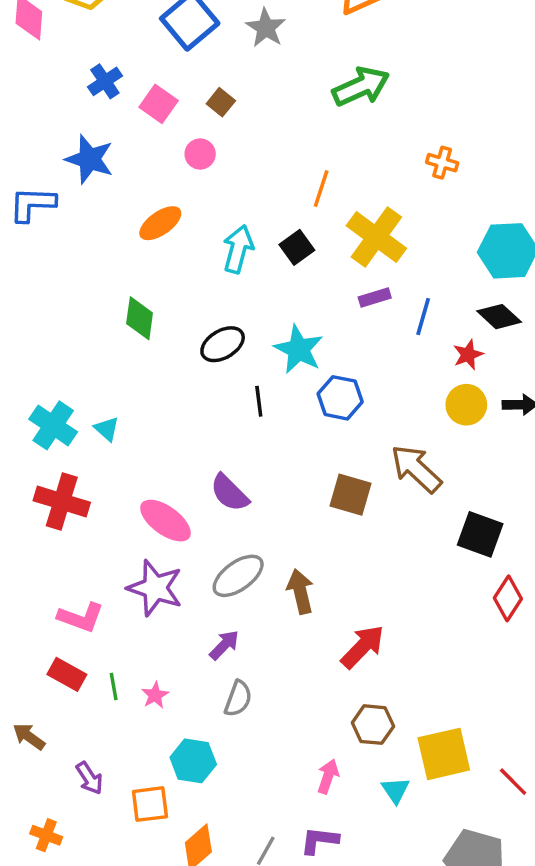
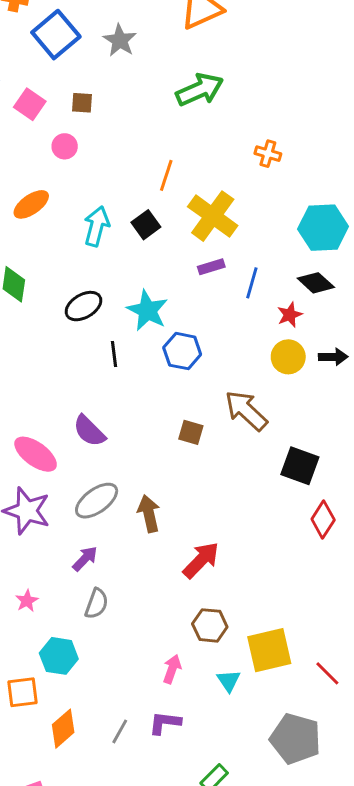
brown square: (221, 102) -> (82, 103), turned -35
brown square: (350, 495) -> (191, 432), size x0.7

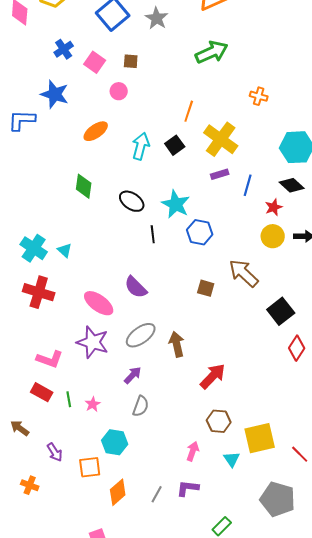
black ellipse: (83, 306) -> (132, 201), turned 65
black square: (300, 466) -> (281, 311), turned 32

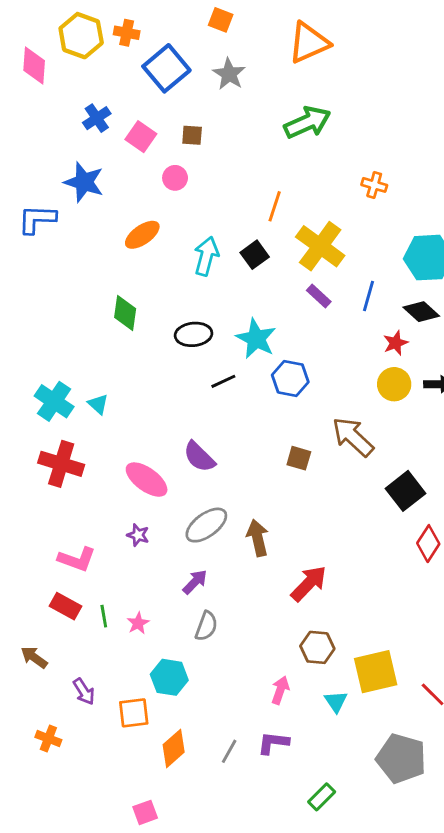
purple rectangle: (220, 174) -> (319, 296), turned 60
blue line: (248, 185) -> (369, 296), moved
black ellipse: (132, 201) -> (194, 334), turned -40
black line: (153, 234) -> (223, 381), turned 72
purple star: (93, 342) -> (138, 535), size x0.5

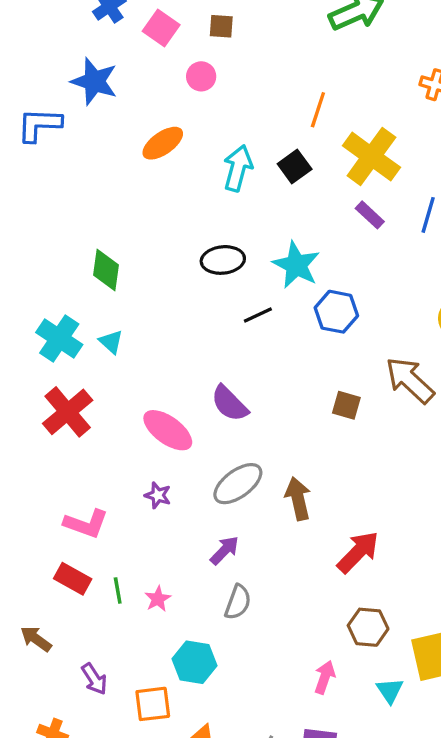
green diamond: (125, 313) -> (106, 270), moved
red cross: (61, 464) -> (68, 412), turned 33

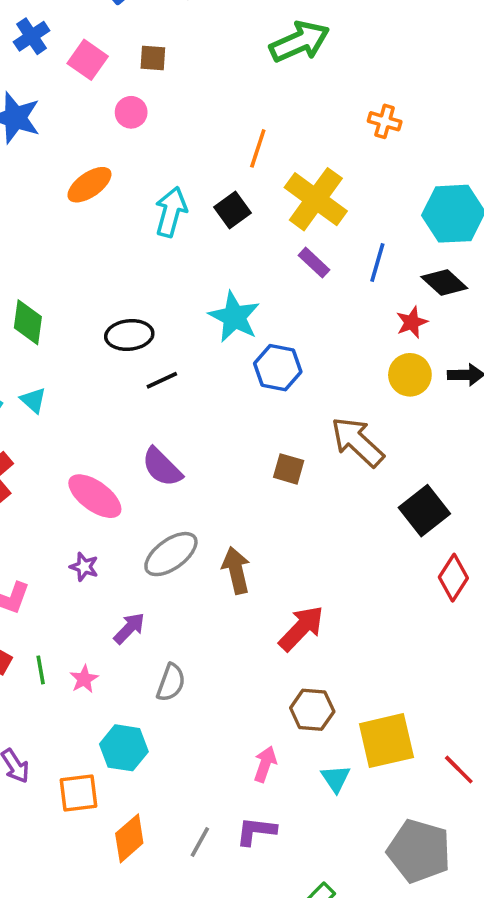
black ellipse: (223, 260) -> (129, 335), moved
black line: (258, 315) -> (162, 380), moved
purple arrow: (225, 550) -> (129, 628), moved

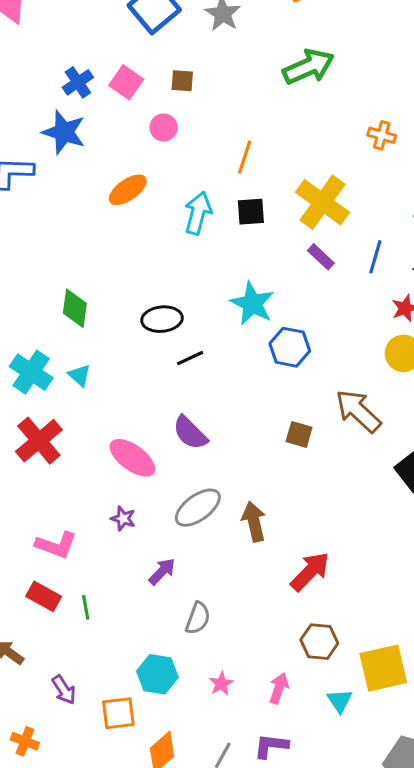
blue cross: (32, 36) -> (78, 82), moved
orange line: (258, 148) -> (245, 157), moved
black square: (232, 210) -> (251, 212), turned 32
pink star: (84, 679) -> (221, 684), moved

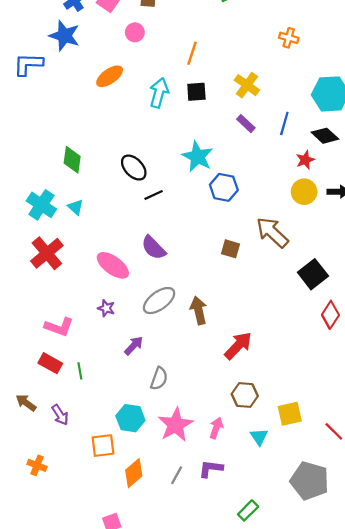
yellow cross: (322, 202) -> (247, 85), size x0.7
black ellipse: (162, 319) -> (134, 168), turned 52
yellow square: (383, 668) -> (290, 414), size x0.7
pink star: (221, 684) -> (176, 425), size x2.0
purple arrow: (64, 690) -> (60, 415), moved

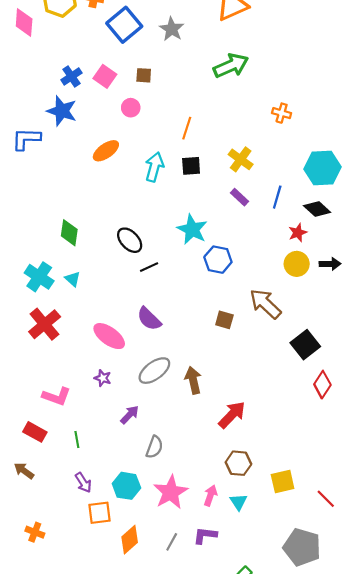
red rectangle: (50, 363) -> (35, 432), moved
purple arrow: (60, 415) -> (83, 483), moved
cyan triangle: (259, 437) -> (238, 502), moved

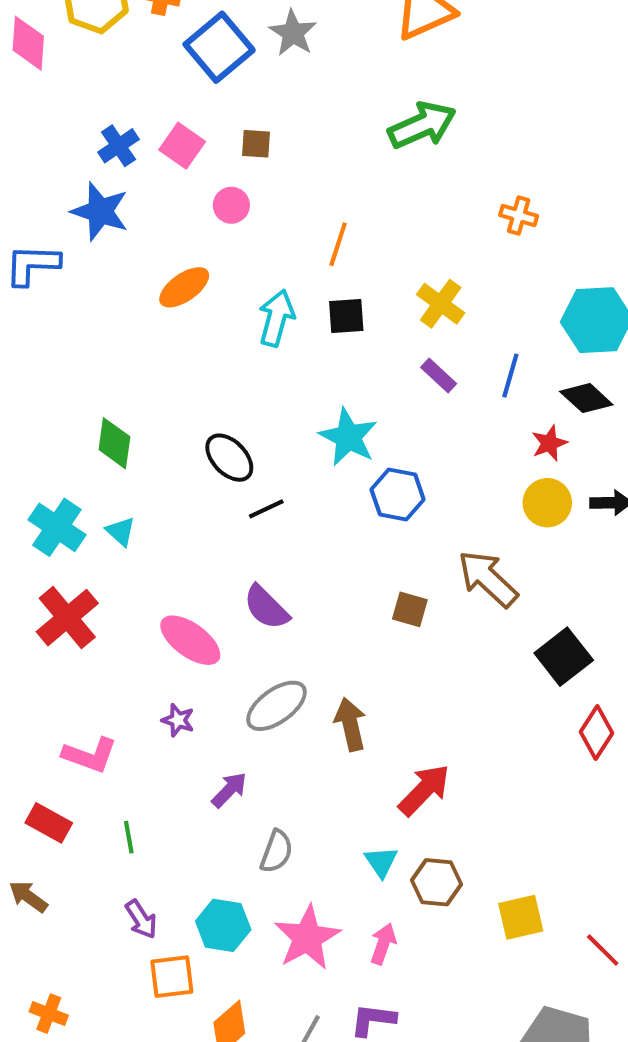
gray star: (172, 29) -> (293, 33), moved
cyan triangle: (238, 502) -> (381, 862), moved

